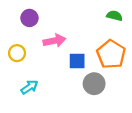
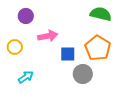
green semicircle: (114, 16) -> (101, 14), size x1.5

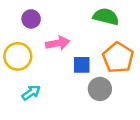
green semicircle: (101, 14) -> (106, 17), moved
yellow circle: (15, 47) -> (18, 56), size x1.5

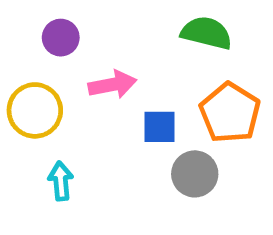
cyan arrow: (31, 93) -> (61, 181), turned -60

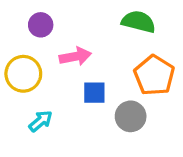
blue square: (159, 127) -> (94, 93), moved
cyan arrow: (61, 181) -> (41, 121), turned 55

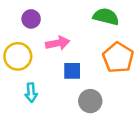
gray circle: (131, 116) -> (90, 101), moved
cyan arrow: (41, 121) -> (31, 93), turned 126

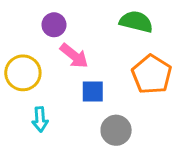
purple circle: (31, 19) -> (54, 25), moved
pink arrow: (58, 43) -> (74, 56), turned 50

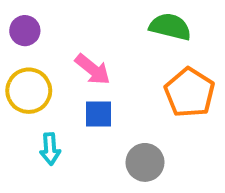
purple circle: (54, 25) -> (25, 31), moved
blue square: (93, 91) -> (98, 114), moved

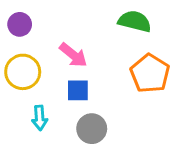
gray circle: (145, 162) -> (92, 129), moved

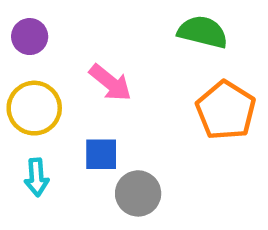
blue square: (78, 90) -> (101, 154), moved
cyan arrow: (40, 118) -> (37, 177), moved

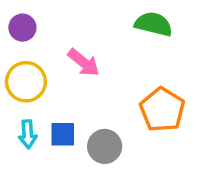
orange pentagon: (226, 110) -> (162, 110), moved
blue square: (101, 154) -> (63, 134), moved

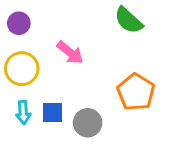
green semicircle: (154, 24) -> (129, 20), turned -152

